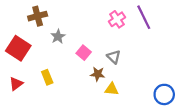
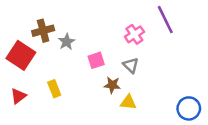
brown cross: (38, 16) -> (43, 31), moved
pink cross: (117, 19) -> (134, 34), moved
pink square: (84, 53) -> (96, 60), turned 32

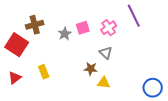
gray star: (67, 42) -> (65, 34), moved
pink square: (96, 60) -> (83, 28), moved

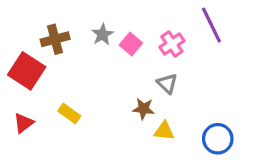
pink square: (83, 28) -> (131, 44), turned -32
gray star: (65, 34) -> (102, 35), moved
yellow rectangle: (44, 72) -> (69, 113), turned -32
blue circle: (153, 88) -> (218, 139), moved

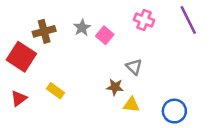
purple line: (211, 25) -> (188, 20), moved
pink cross: (172, 44) -> (144, 20), moved, turned -36

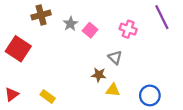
pink cross: (144, 20) -> (128, 29), moved
brown cross: (44, 31) -> (41, 15), moved
yellow rectangle: (55, 91) -> (48, 97), moved
red triangle: (19, 98) -> (12, 94), moved

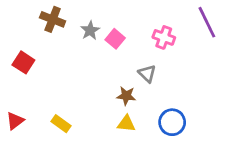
brown cross: (41, 15) -> (53, 19), turned 36
red square: (18, 49) -> (23, 62), size x0.7
yellow triangle: (113, 90) -> (126, 124), moved
blue circle: (150, 95) -> (172, 122), moved

